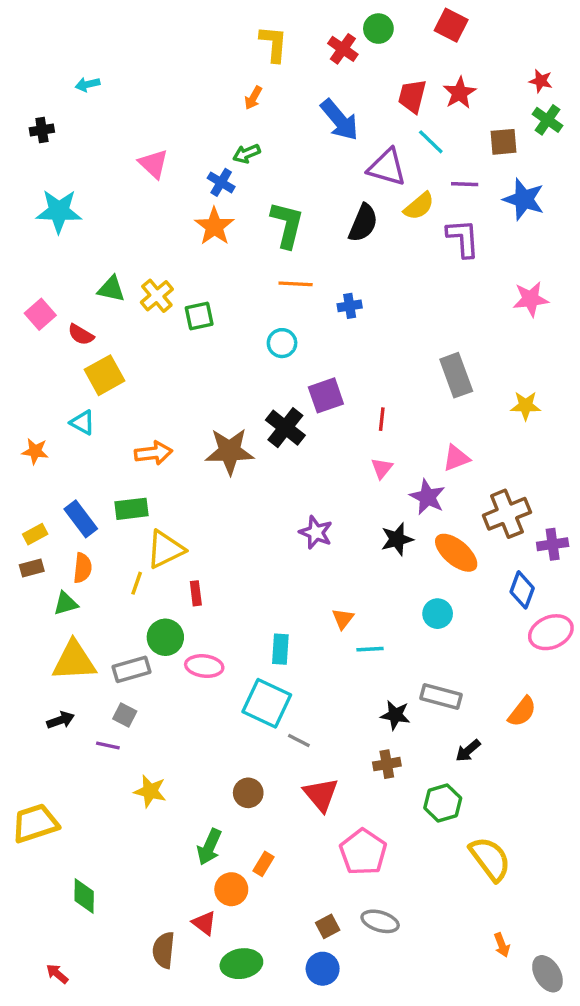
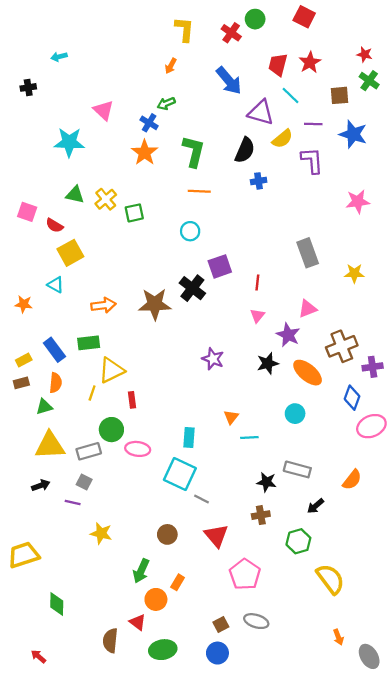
cyan star: (59, 211) -> (69, 142), moved
blue cross: (350, 306) -> (259, 181), moved
pink square: (40, 314) -> (27, 212), turned -30

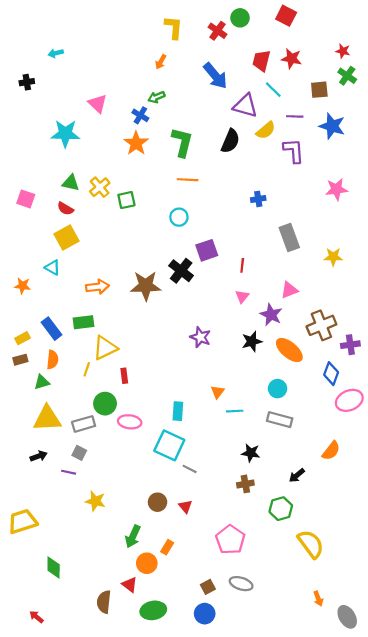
red star: (310, 62) -> (291, 59), turned -30
blue cross: (259, 181) -> (258, 199), moved
red semicircle: (54, 225) -> (65, 209), moved
gray rectangle: (297, 469) -> (280, 420), moved
red triangle: (216, 536) -> (185, 506), moved, size x0.6

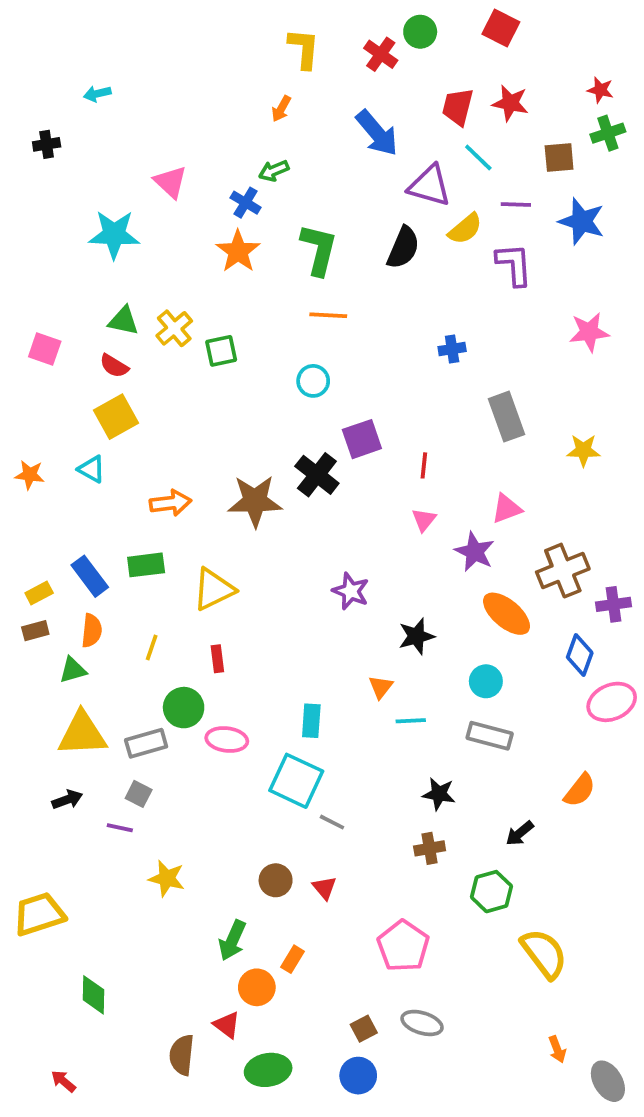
green cross: (347, 76) -> (608, 133), turned 36
orange star: (23, 286) -> (30, 475), moved
black star: (252, 341) -> (416, 636), moved
yellow triangle: (105, 348) -> (214, 589), moved

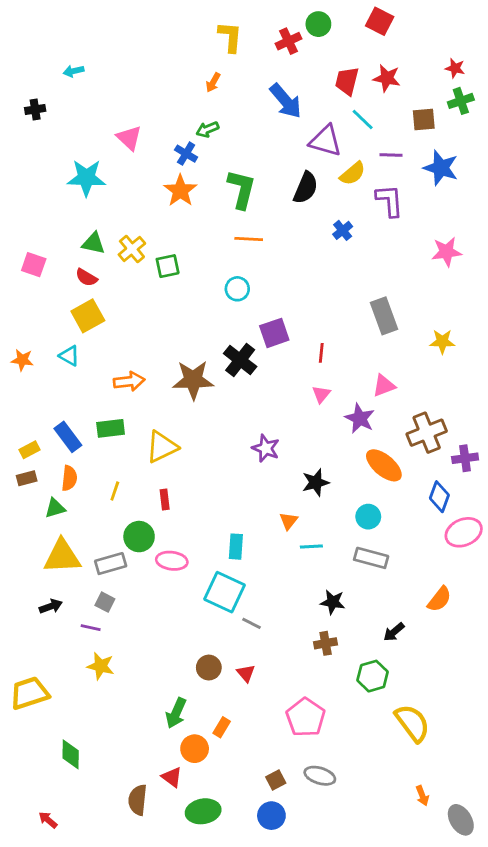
red cross: (381, 54) -> (289, 41), turned 30
blue cross: (452, 349) -> (343, 230), moved, turned -30
yellow star: (167, 878) -> (101, 666), moved

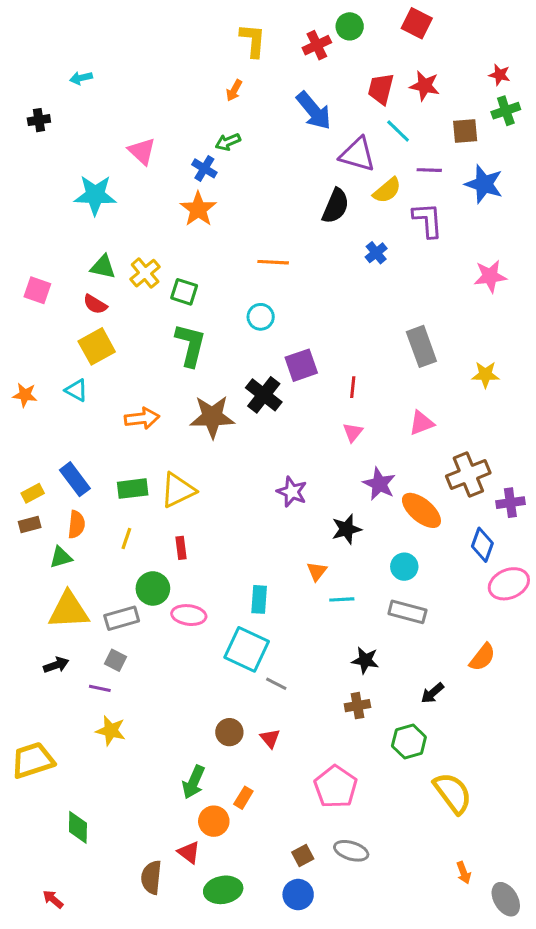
green L-shape: (242, 189) -> (190, 345), moved
green square: (168, 266) -> (184, 292), turned 30
purple star: (360, 418) -> (379, 484), moved
green rectangle: (111, 428) -> (133, 489), moved

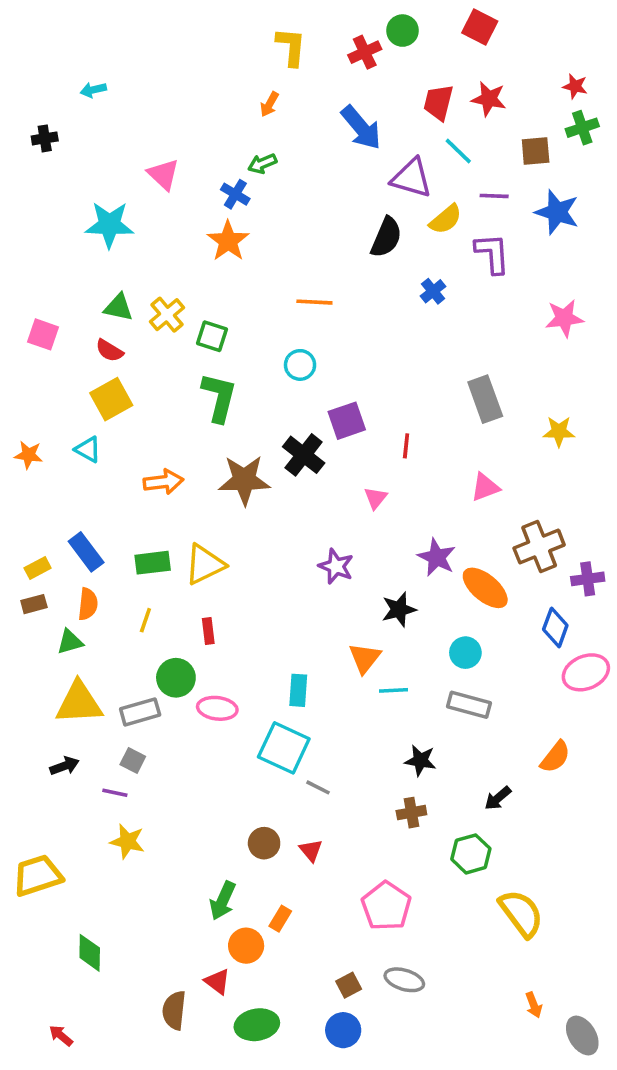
pink triangle: (353, 432) -> (376, 498), moved
orange triangle: (317, 571) -> (365, 658), size x1.4

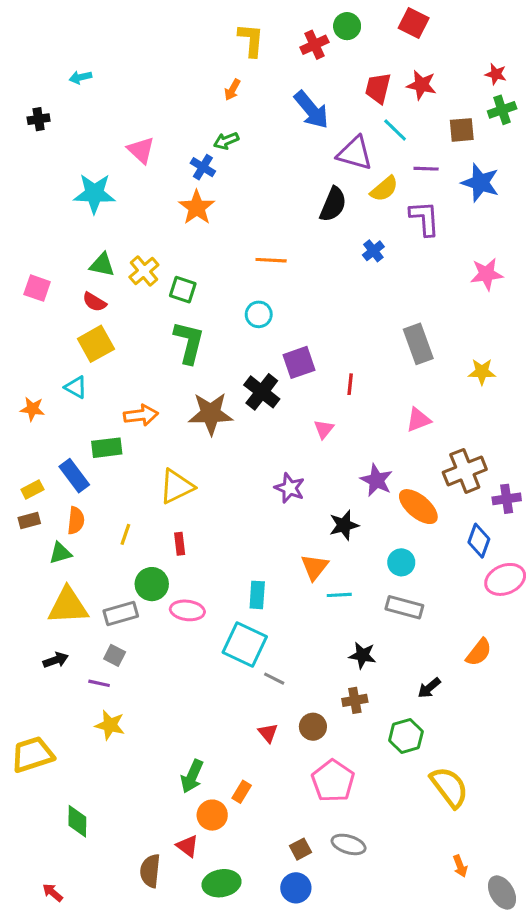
orange star: (29, 455) -> (32, 409), moved
green rectangle: (153, 563) -> (107, 448), moved
brown circle: (264, 843) -> (313, 727), moved

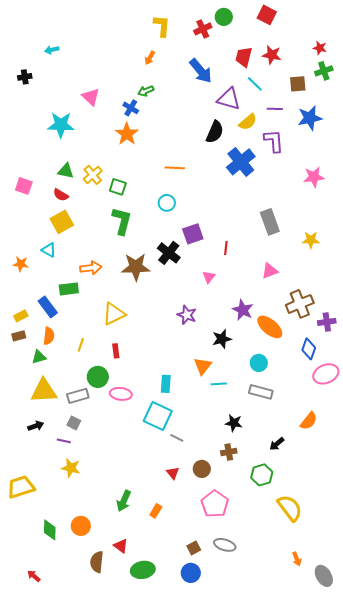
blue star: (480, 183) -> (310, 118), turned -30
blue cross: (373, 251) -> (241, 162), size x2.0
orange circle: (212, 815) -> (81, 526), moved

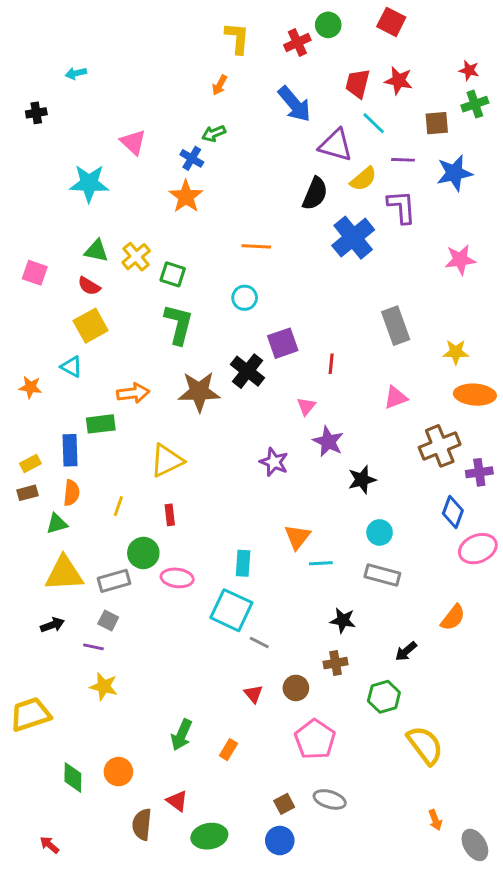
blue rectangle: (48, 307) -> (70, 450), turned 35
purple star: (243, 310) -> (328, 442), moved
orange ellipse: (270, 327) -> (475, 395), moved, turned -36
black star: (222, 339) -> (362, 480), moved

